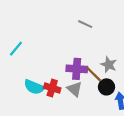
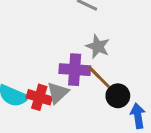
gray star: (109, 65) -> (98, 46), moved
gray triangle: (75, 89) -> (58, 93), moved, turned 35

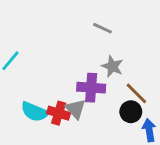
brown line: (99, 77) -> (136, 93), moved
gray triangle: (58, 93) -> (76, 109), turned -30

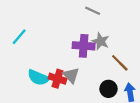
purple cross: (91, 88) -> (84, 46), moved
black circle: (131, 112) -> (108, 89), moved

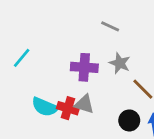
purple cross: (84, 46) -> (84, 67), moved
gray triangle: (71, 75) -> (84, 104), turned -30

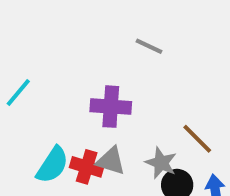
gray star: (120, 63) -> (161, 163), moved
cyan semicircle: (45, 107) -> (52, 165), turned -80

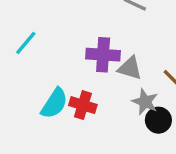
gray triangle: (111, 161) -> (130, 68), moved

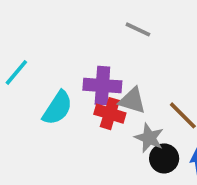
cyan semicircle: (54, 103) -> (58, 108), moved
red cross: (83, 105) -> (110, 114), moved

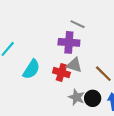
purple cross: (102, 86) -> (69, 42), moved
gray star: (149, 138) -> (76, 97), moved

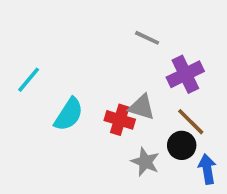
purple cross: (69, 42) -> (185, 74), moved, turned -30
black circle: (93, 98) -> (182, 145), moved

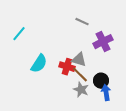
cyan line: (29, 80) -> (19, 34), moved
brown line: (191, 122) -> (80, 75), moved
blue arrow: (207, 169) -> (106, 93), moved

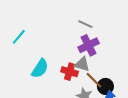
purple cross: (103, 42) -> (89, 45), moved
brown line: (80, 75) -> (94, 80), moved

